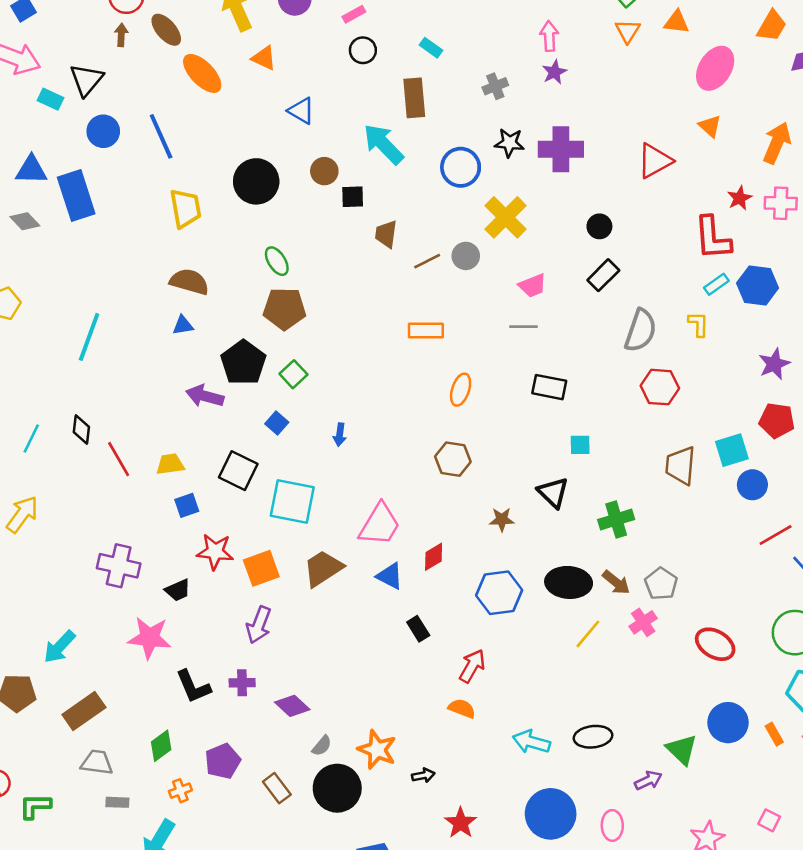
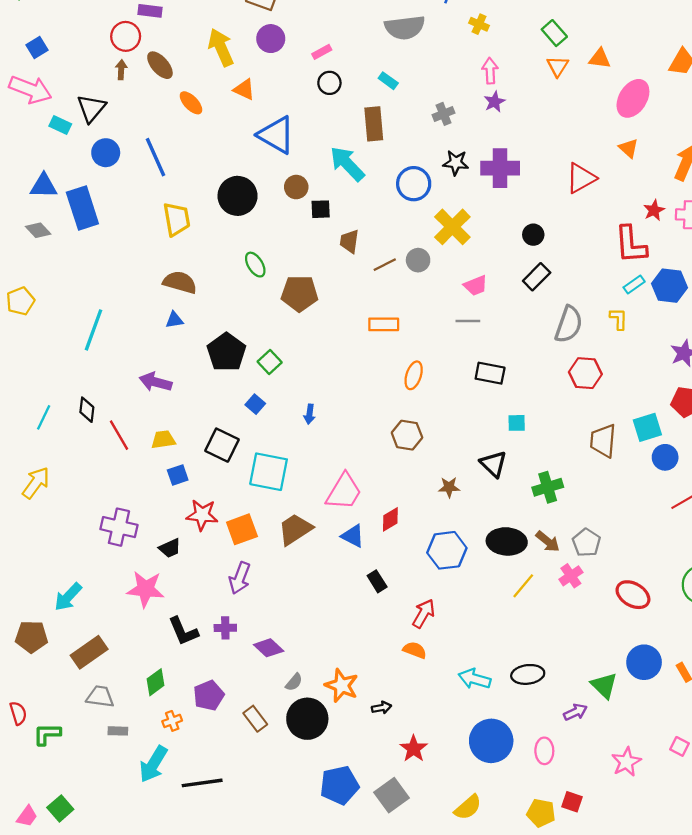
orange ellipse: (202, 73) -> (191, 103), size x0.7
blue triangle: (301, 111) -> (276, 135), size x1.6
brown pentagon: (284, 309) -> (300, 293), moved
purple arrow: (205, 396) -> (156, 382), moved

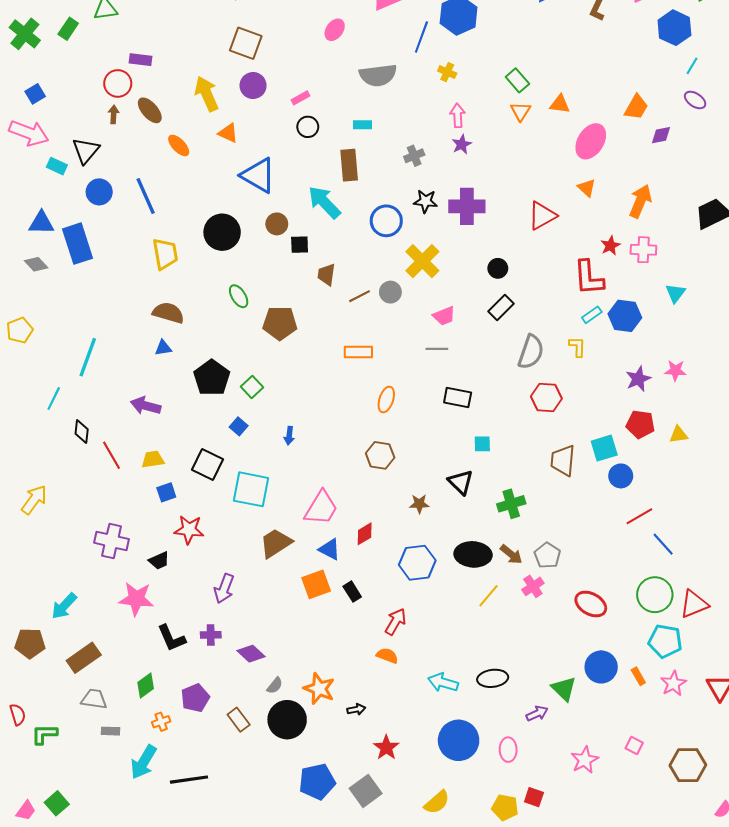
cyan rectangle: (388, 81) -> (363, 125), turned -36
cyan line: (44, 417) -> (54, 398), moved
orange square: (242, 529) -> (316, 584), moved

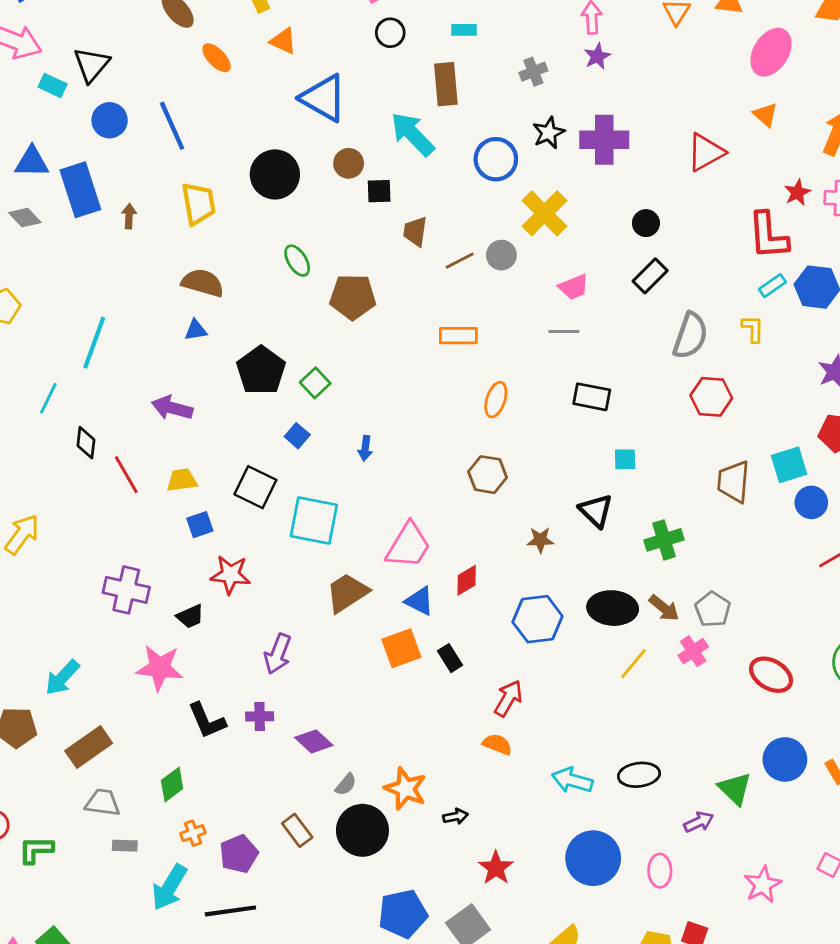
brown arrow: (114, 114) -> (129, 216), moved
black star: (426, 201) -> (549, 133), turned -30
purple pentagon: (195, 698) -> (239, 854), moved

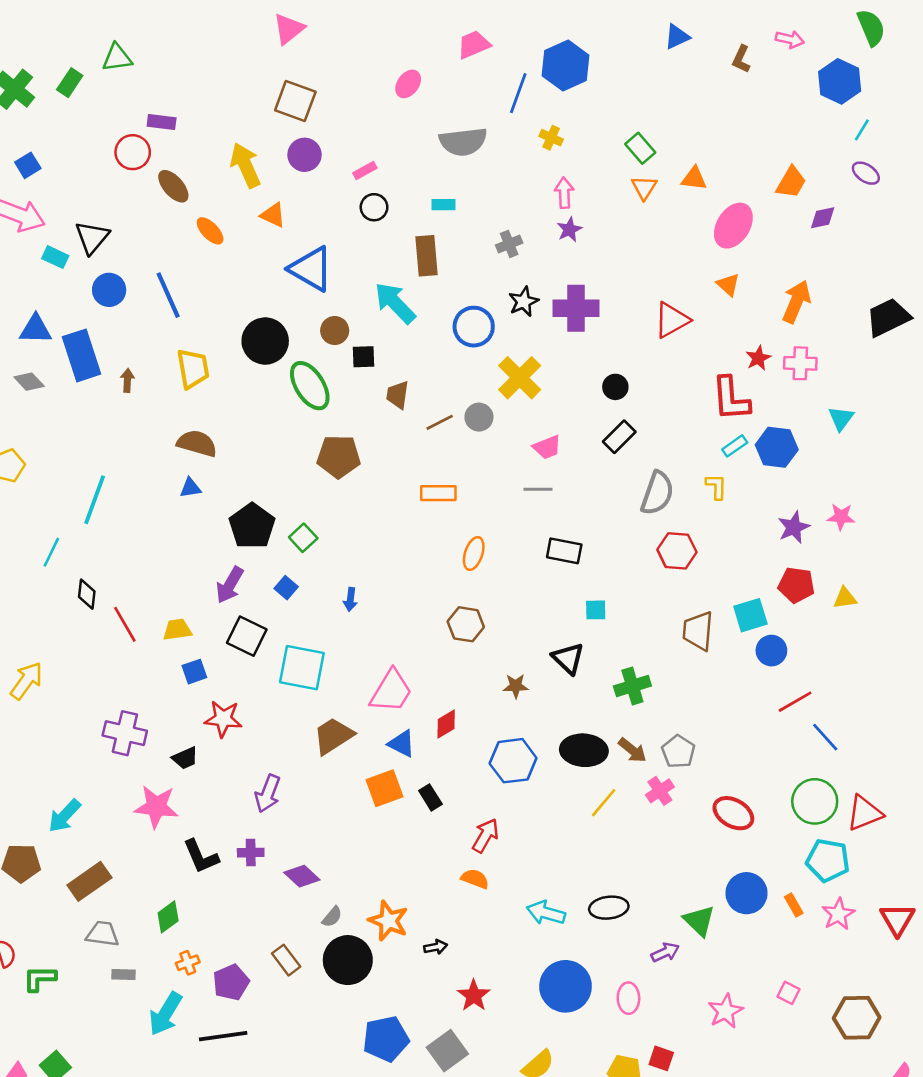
green ellipse: (297, 261) -> (310, 386), moved, size x1.6
purple arrow: (172, 408) -> (230, 585), moved, turned -75

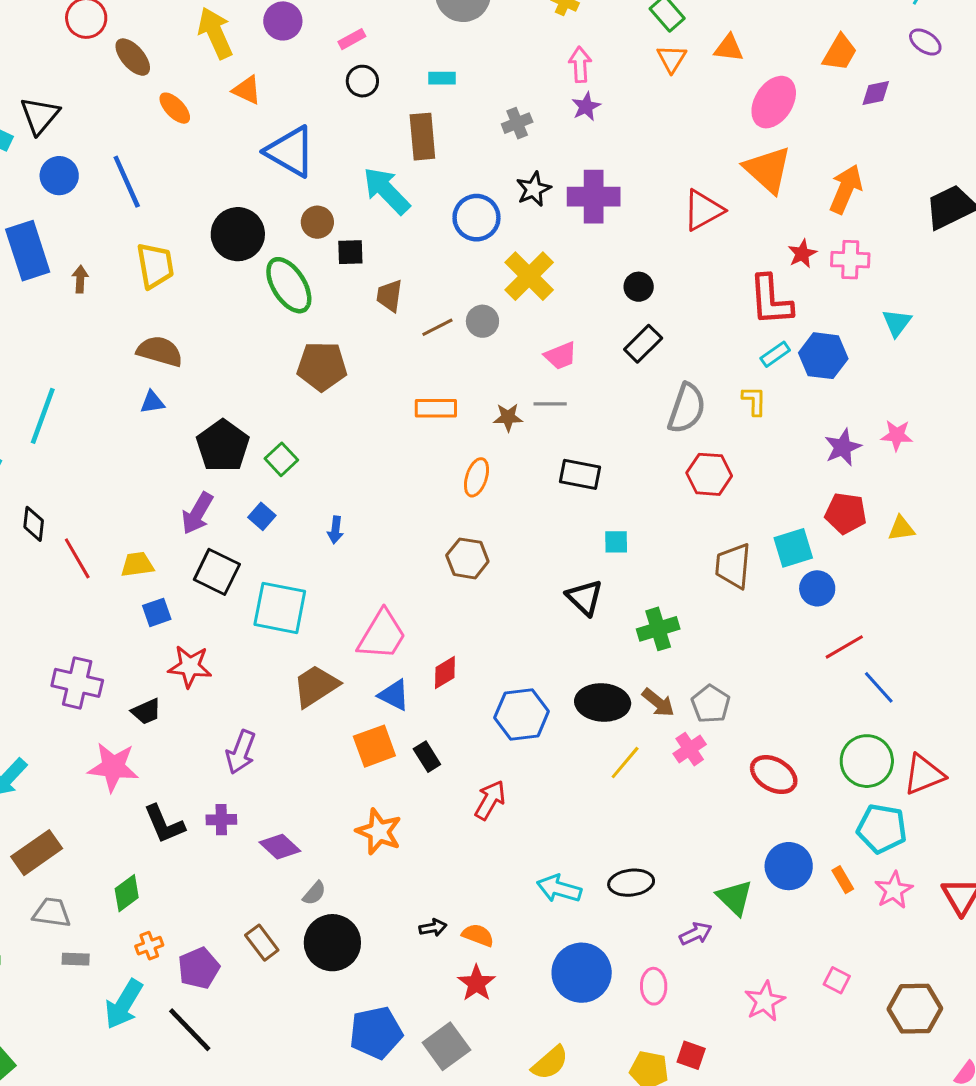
orange triangle: (728, 285) -> (768, 170), size x1.8
brown star: (516, 686) -> (508, 417), moved
orange semicircle: (475, 879) -> (478, 935), moved
orange star: (388, 921) -> (379, 832), moved
black line: (223, 1036) -> (190, 1030), turned 54

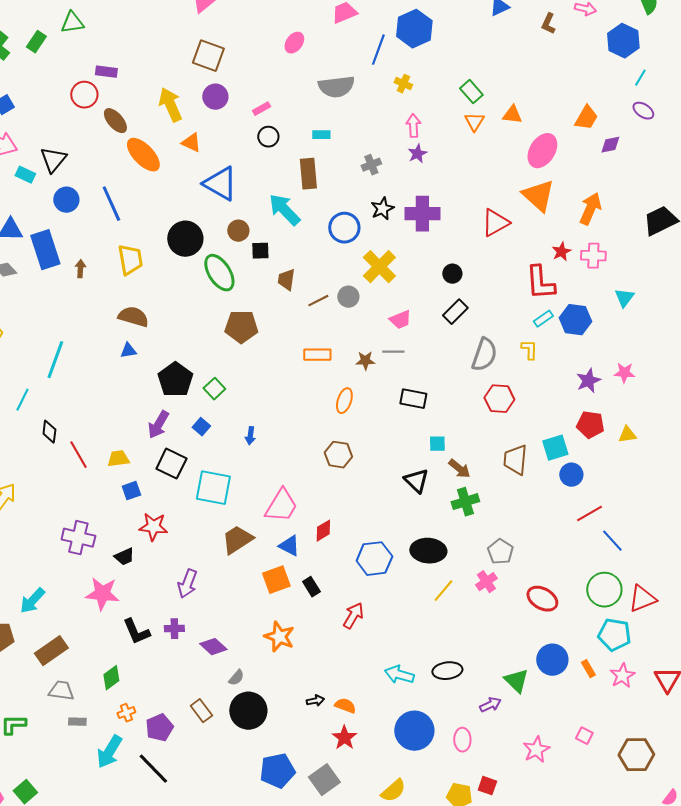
orange ellipse: (175, 108) -> (143, 155), size x1.6
brown arrow: (658, 702) -> (459, 469), moved

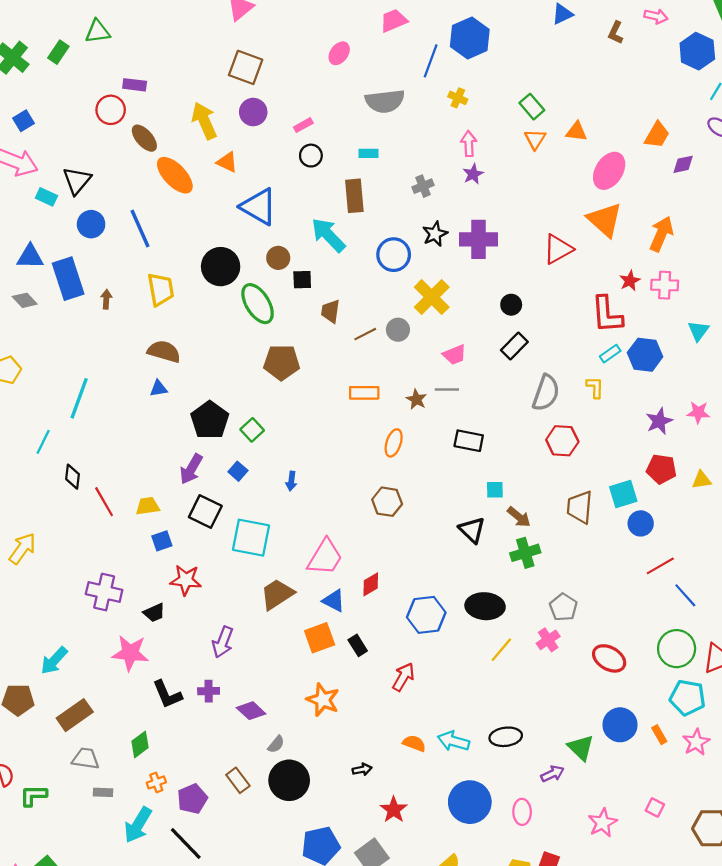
brown star: (365, 361) -> (416, 399), turned 30
orange semicircle: (345, 706) -> (414, 743), moved

